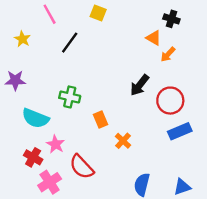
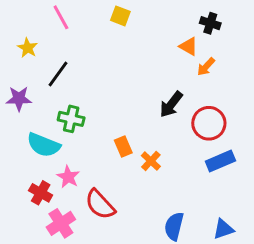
black line: (70, 43) -> (58, 74), moved
green cross: (70, 97) -> (71, 119), moved
orange cross: (123, 141) -> (151, 161), moved

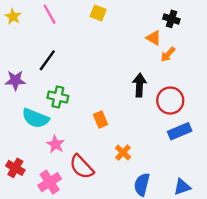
yellow star: (28, 48) -> (13, 17), moved
black arrow: (171, 104) -> (139, 85), turned 145
orange cross: (151, 161) -> (123, 153), moved
red cross: (41, 193) -> (15, 168), moved

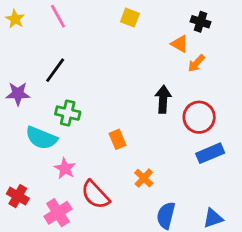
yellow square: (98, 13) -> (130, 18), moved

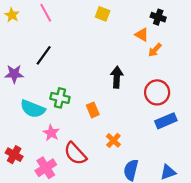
black arrow: (163, 99) -> (117, 77), moved
green cross: (68, 113) -> (60, 98), moved

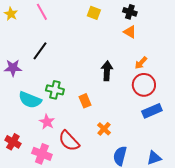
black cross: (158, 17) -> (130, 12), moved
orange arrow: (155, 50) -> (141, 63), moved
pink cross: (46, 168) -> (42, 154), turned -36

